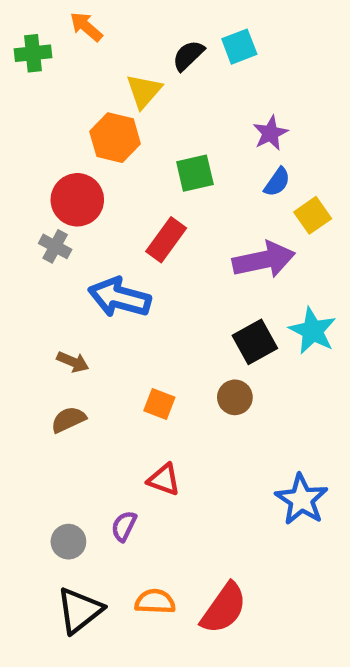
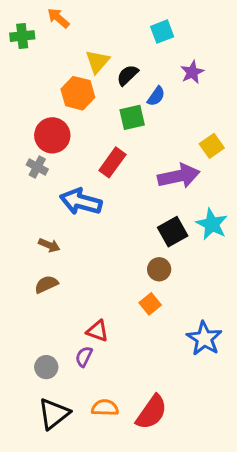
black semicircle: (188, 55) -> (128, 75), moved
purple star: (270, 133) -> (192, 72), moved
blue semicircle: (277, 182) -> (156, 96), moved
orange square: (159, 404) -> (150, 304), moved, turned 30
red triangle: (164, 479) -> (97, 331), moved

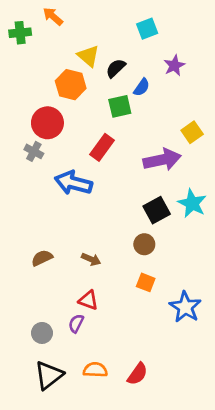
yellow triangle: (97, 62) -> (88, 56), turned -30
brown arrow: (49, 245) -> (91, 259), moved
orange square: (150, 304) -> (146, 282), moved, turned -30
red semicircle: (152, 412) -> (138, 374), size x0.7

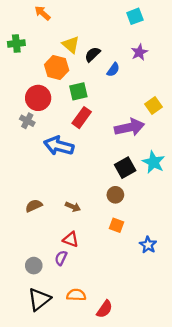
cyan square: (147, 29) -> (135, 16), moved
green cross: (20, 33) -> (16, 44), moved
green square: (120, 106) -> (78, 91), moved
blue star: (185, 307) -> (148, 245), size x0.7
red semicircle: (138, 374) -> (104, 309), moved

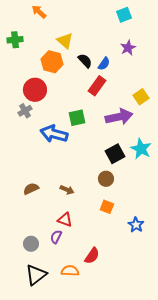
black semicircle: (93, 54) -> (85, 61), moved, turned 91
green square: (78, 91) -> (77, 118), moved
red rectangle: (82, 118) -> (97, 86), moved
gray cross: (27, 121) -> (25, 111), turned 32
red semicircle: (104, 309) -> (92, 256), moved

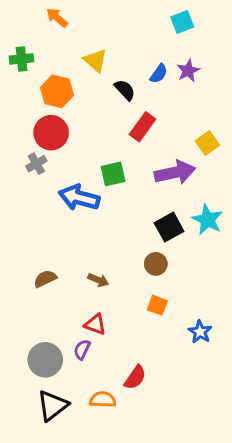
orange hexagon: (52, 62) -> (57, 91), moved
blue semicircle: (104, 64) -> (159, 74), moved
gray circle: (31, 244) -> (45, 360), size x1.5

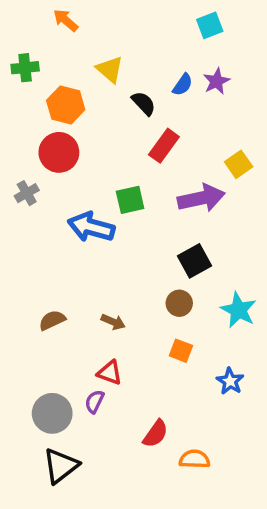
gray cross: (36, 164) -> (27, 193), moved
cyan star: (207, 220) -> (239, 310), moved
orange semicircle: (103, 400) -> (194, 459), moved

